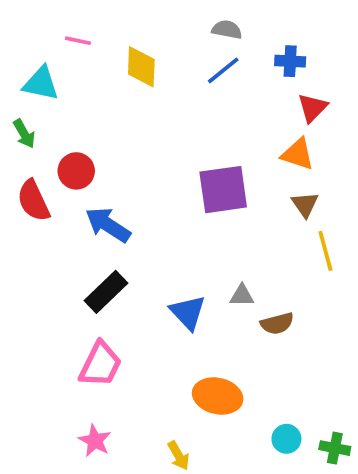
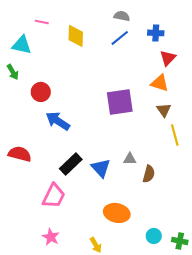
red semicircle: (33, 201) -> (20, 154), moved, turned 130
black rectangle: (106, 292) -> (71, 164), moved
brown semicircle: (277, 323) -> (149, 174), turned -60

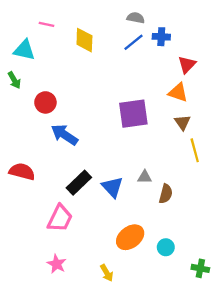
blue cross: (156, 33) -> (161, 37), moved
orange ellipse: (117, 213) -> (130, 237), turned -50
cyan circle: (154, 236) -> (166, 247), moved

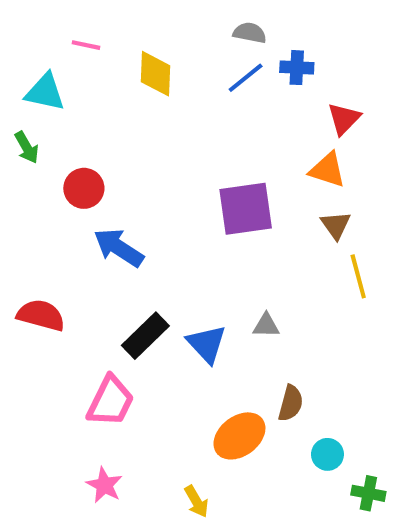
brown semicircle: (166, 194) -> (291, 403), moved
cyan circle: (166, 247) -> (327, 454), moved

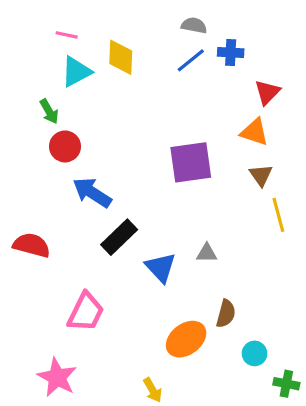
cyan triangle: (45, 92) -> (76, 72), moved, turned -40
green arrow: (27, 147) -> (49, 111), moved
black rectangle: (145, 336) -> (119, 237), moved
pink star: (104, 485) -> (57, 377), moved, size x1.4

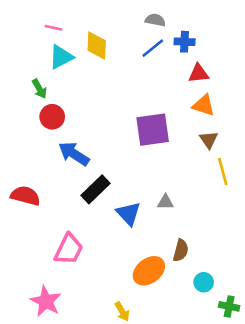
red triangle: (267, 92) -> (199, 74), moved, turned 40

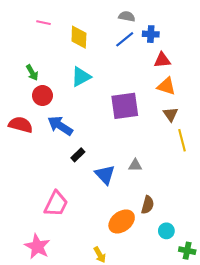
cyan triangle: (61, 57) -> (81, 77), moved
black rectangle: (95, 189) -> (78, 155), size x0.6
red semicircle: (25, 196) -> (21, 125), moved

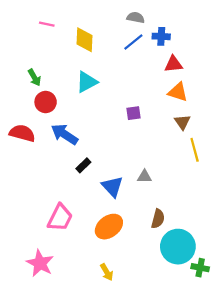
purple square: (125, 106) -> (133, 113), size x0.5
orange ellipse: (122, 221) -> (109, 227), moved
cyan circle: (166, 231) -> (178, 247), size x2.0

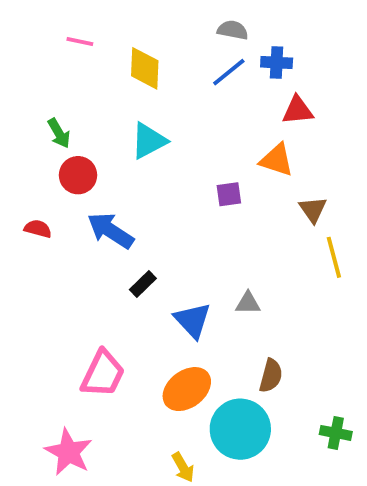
orange triangle: (178, 92) -> (277, 160), moved
red semicircle: (22, 133) -> (38, 229), size x0.6
cyan circle: (178, 247) -> (240, 429), moved
green cross: (200, 268) -> (336, 433), moved

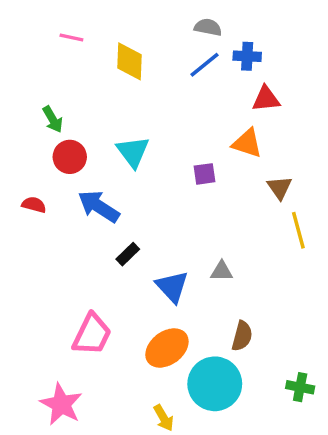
cyan triangle: (149, 141) -> (133, 152), moved, turned -39

